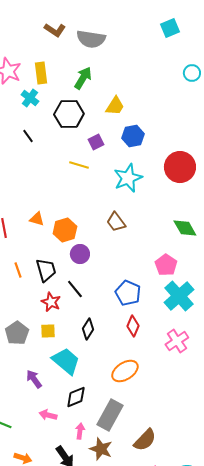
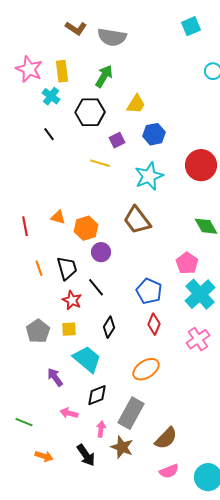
brown trapezoid: (116, 222) -> (137, 220), size x1.4

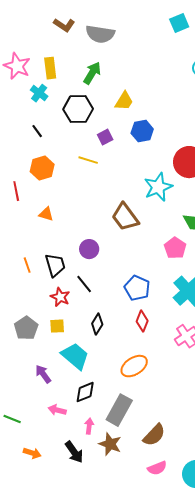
cyan star: (149, 176) -> (158, 187), moved
red line: (25, 226) -> (16, 191), moved
orange hexagon: (86, 228) -> (42, 168), moved
pink pentagon: (187, 263) -> (175, 248), moved

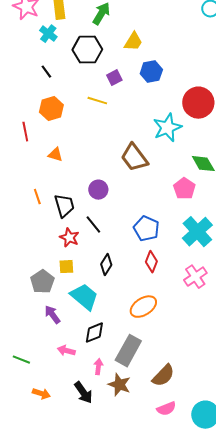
orange line: (27, 265) -> (37, 197), moved
gray pentagon: (26, 328) -> (42, 282), moved

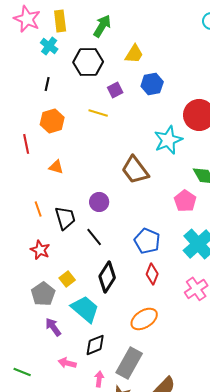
black line: (46, 72) -> (47, 84), turned 48
red star: (69, 238) -> (40, 250), moved
black diamond: (106, 265) -> (107, 277), size x1.4
yellow square: (66, 267) -> (67, 279), turned -35

